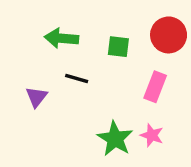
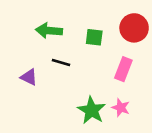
purple triangle: (36, 97) -> (29, 77), turned -42

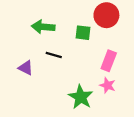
red circle: (134, 28) -> (106, 15), moved
pink star: (121, 108) -> (108, 85), moved

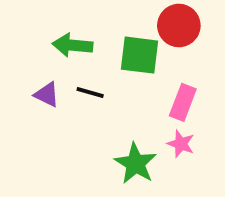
green square: (83, 33) -> (139, 55), size x1.5
purple triangle: (26, 68) -> (47, 94), moved

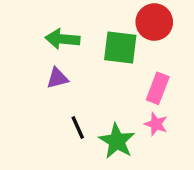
black line: (90, 93) -> (78, 127), moved, turned 50
purple triangle: (47, 94) -> (57, 78), moved, turned -40

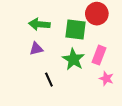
pink star: (156, 124) -> (106, 79), moved
green star: (117, 141) -> (73, 59), moved

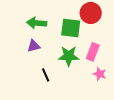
green star: (73, 59) -> (69, 56), turned -30

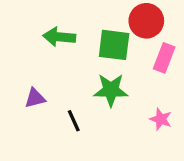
purple triangle: (34, 46) -> (35, 98), moved
pink rectangle: (93, 52) -> (164, 58), moved

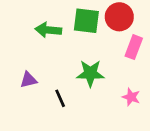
green square: (114, 45) -> (86, 21), moved

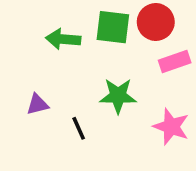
pink rectangle: (134, 47) -> (175, 61), turned 50
pink star: (131, 97) -> (171, 127), size x1.5

